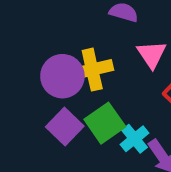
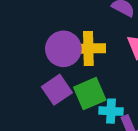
cyan cross: (135, 139) -> (111, 111), turned 30

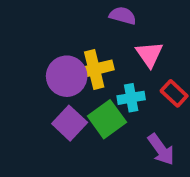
cyan cross: (111, 111) -> (131, 98), moved

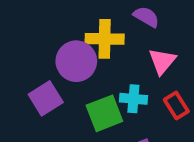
yellow cross: (94, 70) -> (105, 39), moved
purple square: (70, 123) -> (46, 98), moved

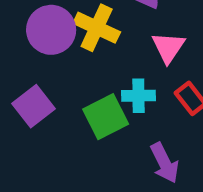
yellow cross: (105, 39) -> (97, 28), turned 30
purple circle: (76, 61) -> (51, 30), moved

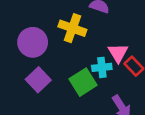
purple circle: (51, 30) -> (33, 42), moved
pink triangle: (168, 47) -> (118, 53), moved

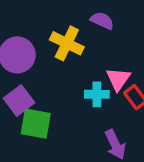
green square: (83, 82) -> (36, 124), moved, turned 36

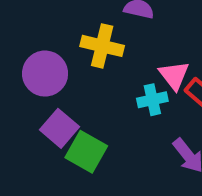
green square: (36, 124) -> (86, 152), turned 32

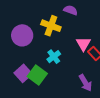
cyan cross: (152, 100) -> (54, 57), moved, turned -32
purple square: (60, 128) -> (23, 73), moved

